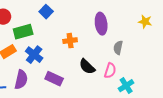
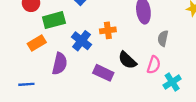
blue cross: (34, 55) -> (81, 41), moved
purple rectangle: (54, 79) -> (103, 73), moved
purple semicircle: (21, 80) -> (60, 64), moved

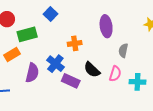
blue cross: (81, 41) -> (55, 64), moved
cyan cross: (172, 82) -> (137, 82), moved, turned 35

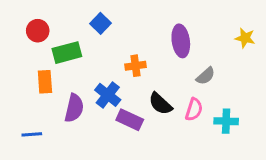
gray semicircle: (123, 51) -> (206, 76), turned -144
orange rectangle: (12, 55) -> (45, 82), turned -63

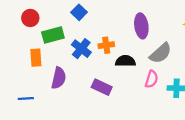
gray semicircle: (206, 76) -> (161, 53), size x1.5
blue cross: (108, 95) -> (81, 49), moved
black semicircle: (160, 104) -> (125, 61), moved, turned 138

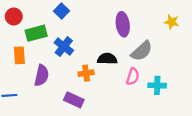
orange cross: (106, 45) -> (86, 73), moved
purple rectangle: (102, 87) -> (74, 100), moved

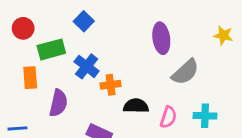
black semicircle: (107, 59) -> (136, 106), moved
orange cross: (86, 73) -> (111, 85), moved
pink semicircle: (133, 77) -> (168, 117), moved

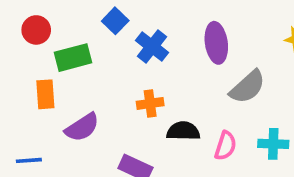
blue cross: (87, 66) -> (152, 47), moved
purple semicircle: (58, 103) -> (82, 127), turned 44

